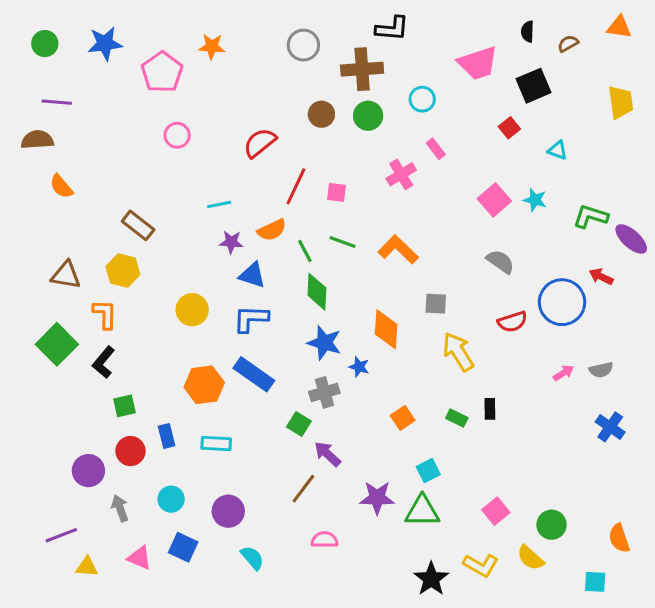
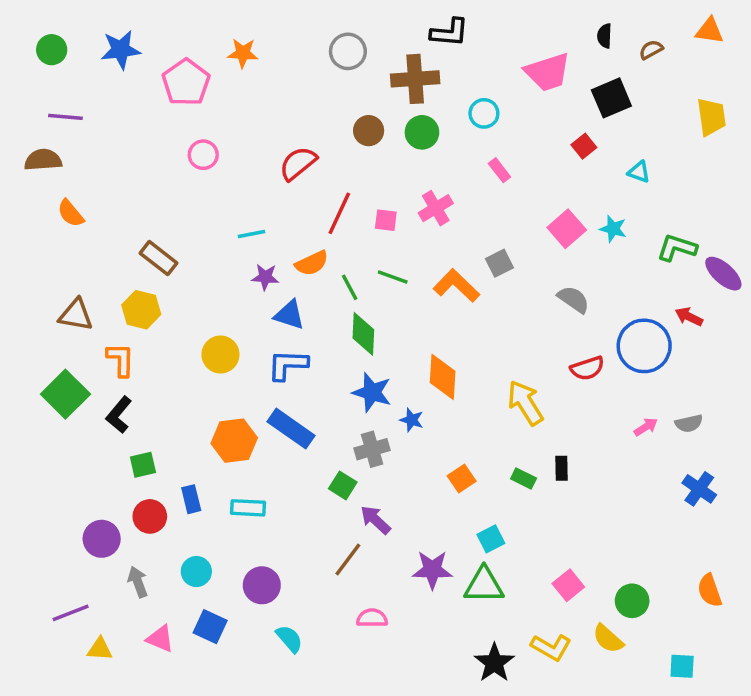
pink cross: (401, 174) -> (436, 208), moved
gray square: (436, 304) -> (499, 263), moved, turned -30
orange semicircle: (619, 538) -> (710, 590), moved

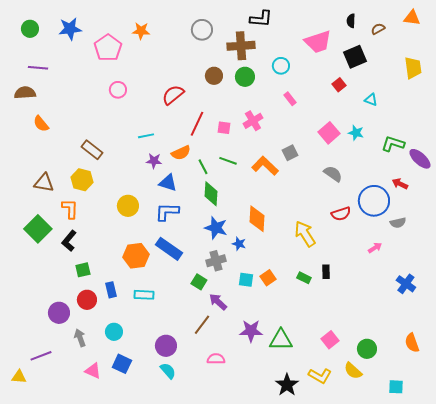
gray semicircle: (689, 423) -> (398, 223), moved
cyan square: (491, 539) -> (246, 280), moved, turned 35
purple circle: (262, 585) -> (166, 346), moved
yellow triangle: (100, 649) -> (19, 377), moved

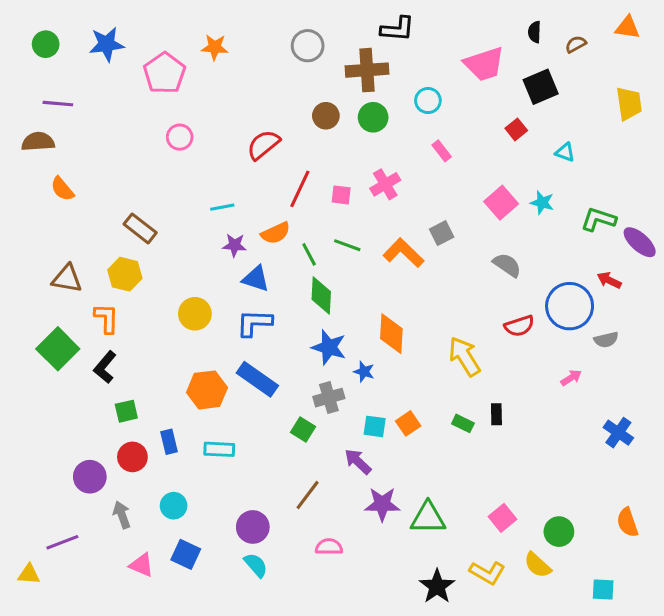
purple arrow: (218, 302) -> (358, 461), moved

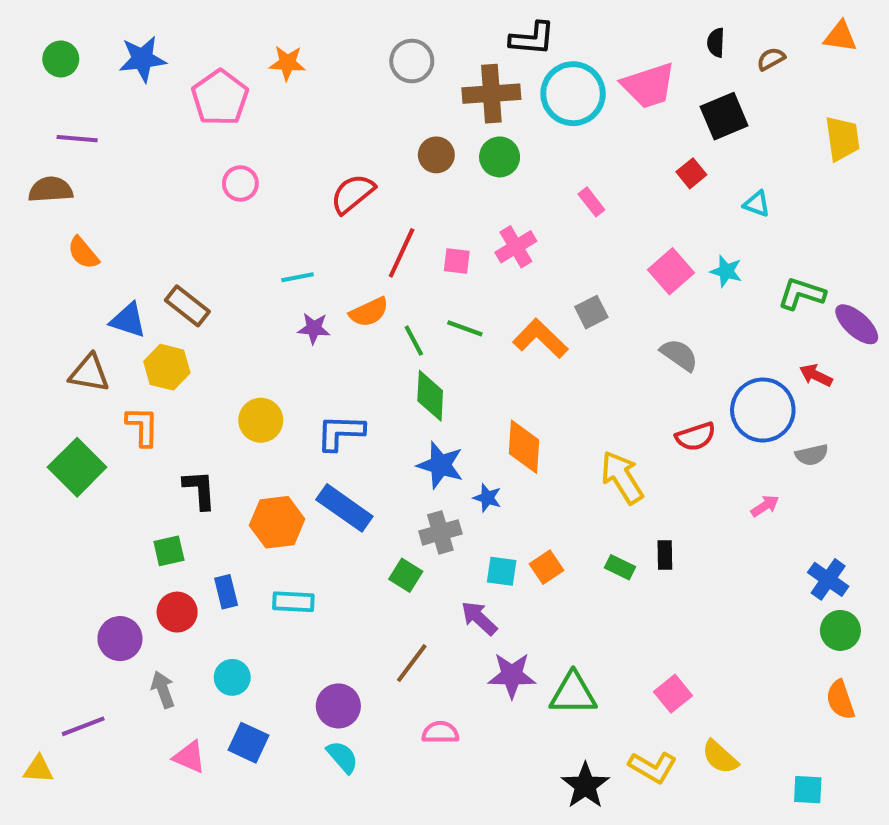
cyan circle: (428, 101) -> (573, 94), moved, size x1.8
blue triangle: (256, 279) -> (128, 320), moved
black L-shape: (105, 367) -> (200, 490), moved, turned 136
green circle: (559, 532) -> (840, 630), moved

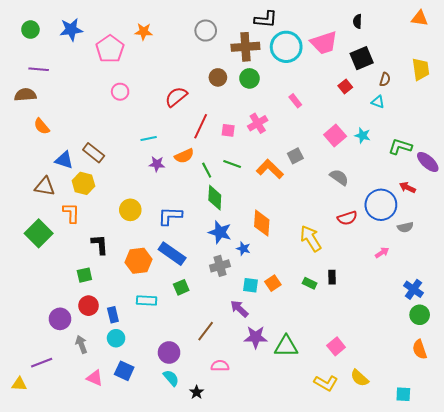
brown semicircle: (771, 59) -> (385, 79), moved, turned 136
green square: (406, 575) -> (181, 287), moved, turned 35
blue rectangle: (226, 592) -> (113, 315), moved
black star: (585, 786) -> (197, 392), moved, size x0.6

